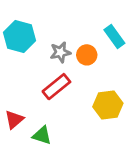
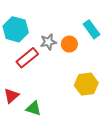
red rectangle: (56, 87) -> (27, 58), moved

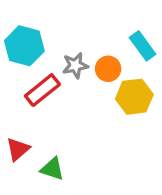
yellow hexagon: (86, 84) -> (134, 97), moved

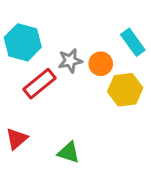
green triangle: (52, 169) -> (69, 152), moved

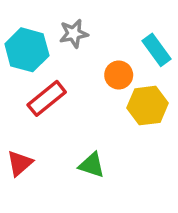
gray star: (70, 61) -> (74, 34), moved
green triangle: (69, 152) -> (92, 165), moved

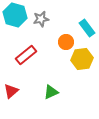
cyan hexagon: (27, 50) -> (15, 15), moved
green triangle: (92, 165) -> (51, 92), turned -42

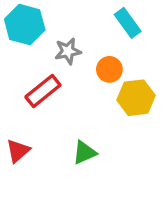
gray star: (41, 19) -> (68, 51), moved
cyan rectangle: (87, 28) -> (128, 23), moved

